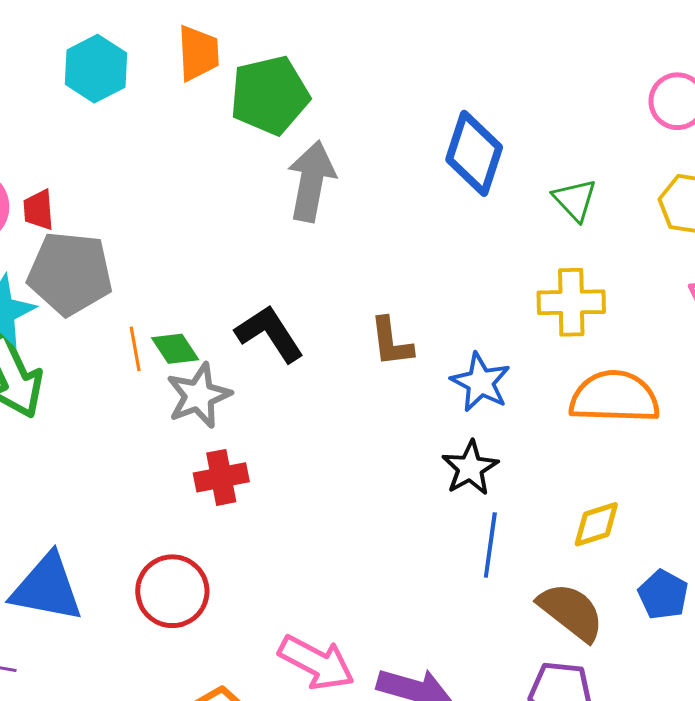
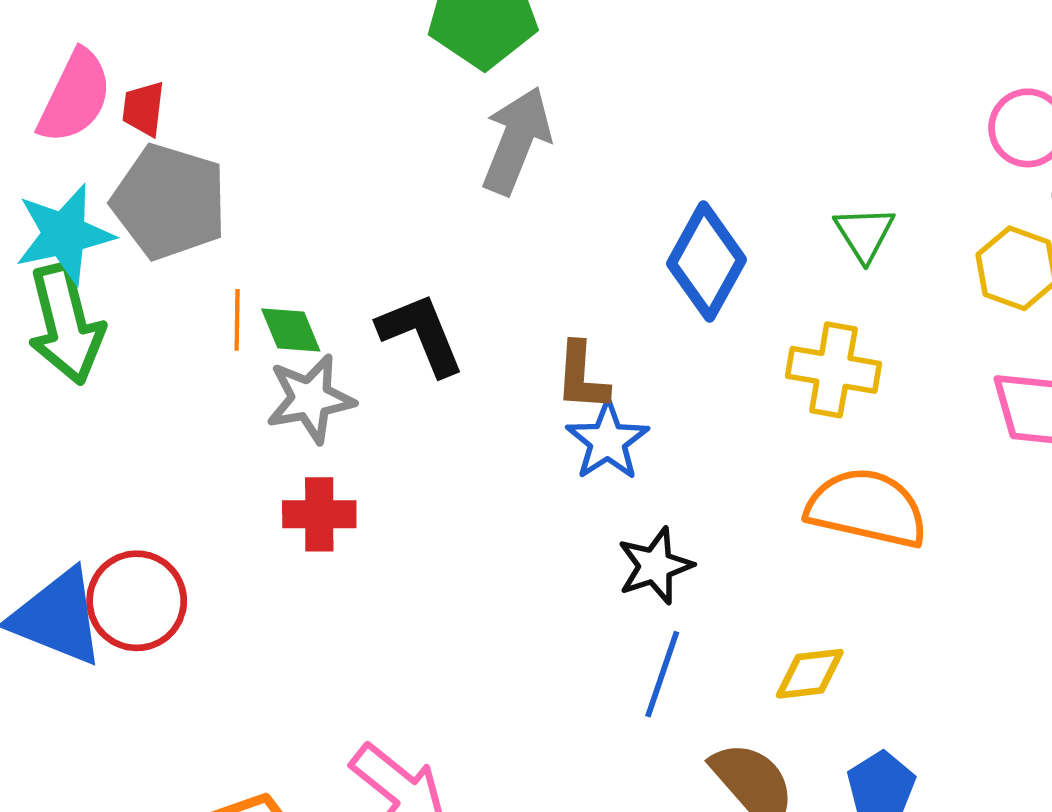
blue diamond: (474, 153) -> (706, 262), moved
blue star: (480, 382) -> (608, 441), moved
red circle: (172, 591) -> (137, 601), moved

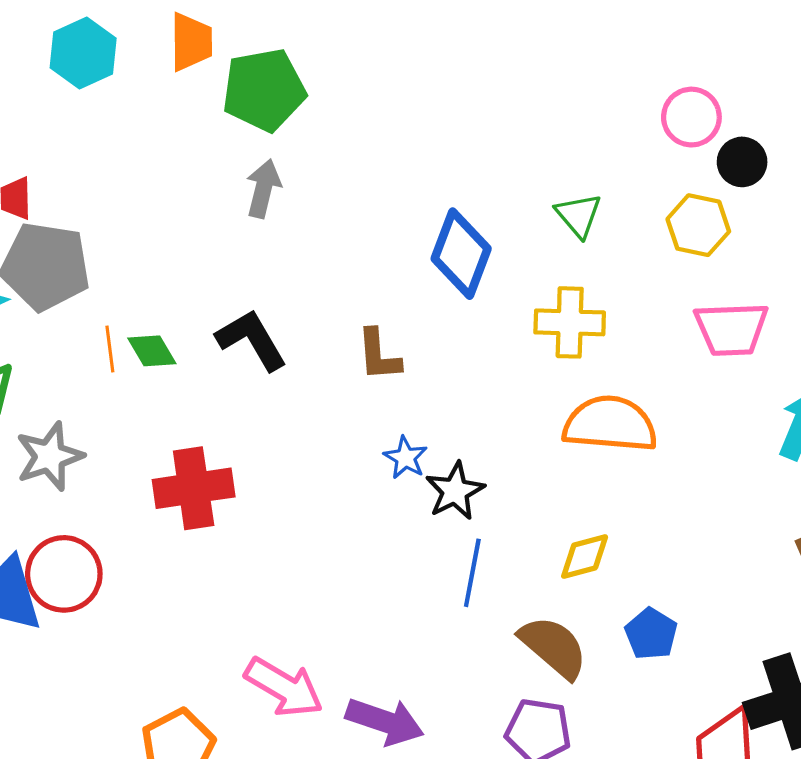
gray arrow: (516, 141) -> (263, 189), moved, size x0.7
gray star: (310, 399) -> (50, 456), moved
blue star: (608, 441) -> (406, 458), moved, size x0.7
red cross: (319, 514) -> (194, 488), size x1.4

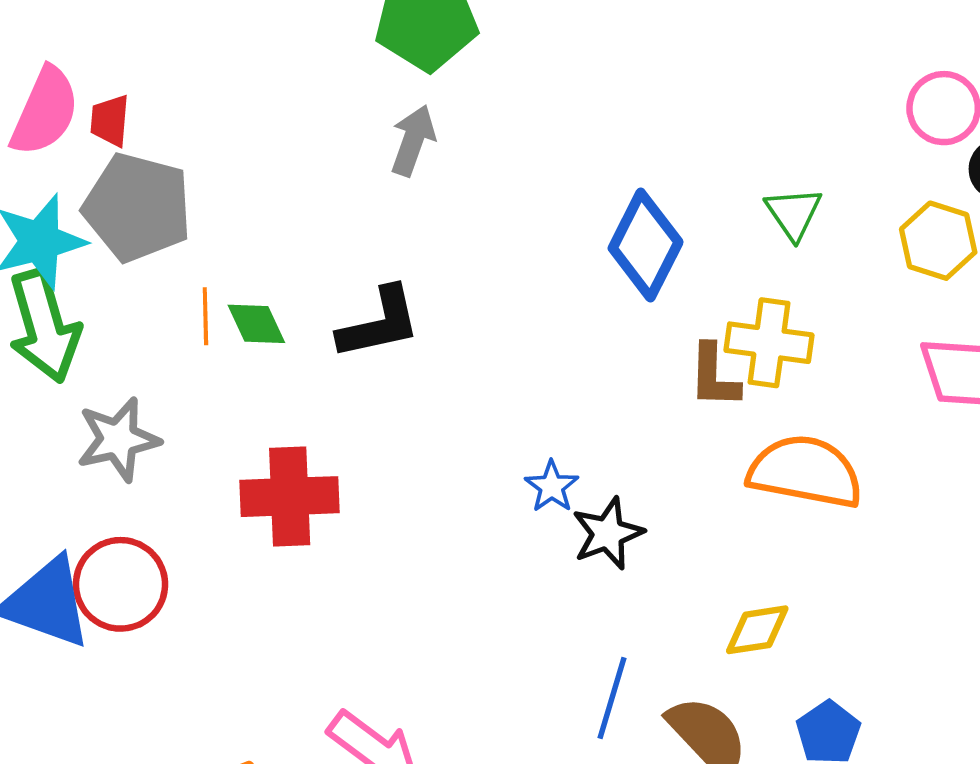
black L-shape: (252, 340) -> (379, 323), turned 102
brown L-shape: (379, 355) -> (714, 376), moved
blue line: (472, 573) -> (612, 698), moved

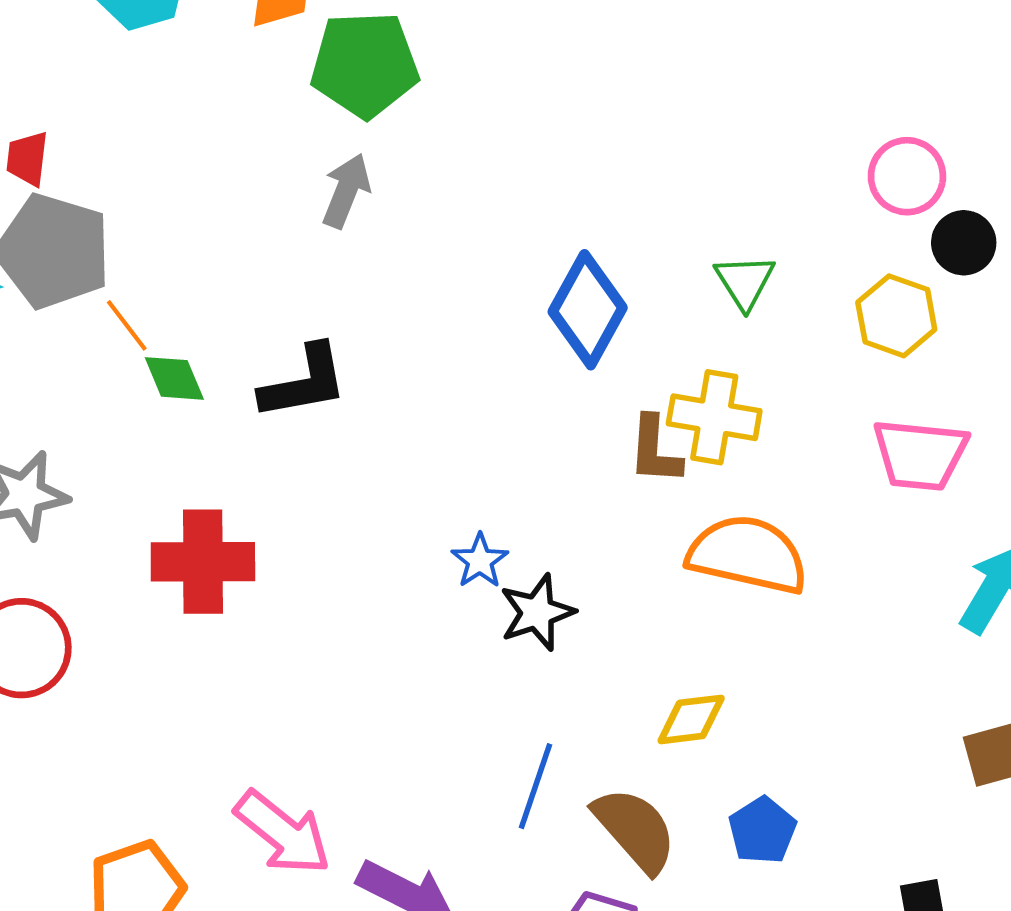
orange line: (205, 316) -> (127, 325), moved, turned -38

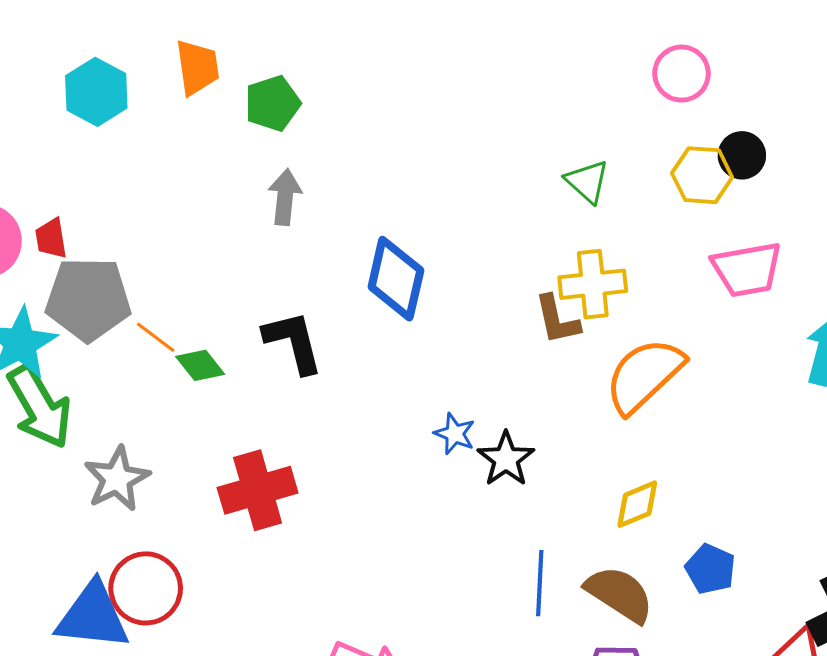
green pentagon: (365, 65) -> (273, 103), size x0.7
black circle: (964, 243) -> (742, 155), moved
blue diamond: (588, 310) -> (396, 279), moved
black L-shape: (304, 382) -> (293, 342), turned -78
orange semicircle: (748, 555) -> (644, 375), turned -40

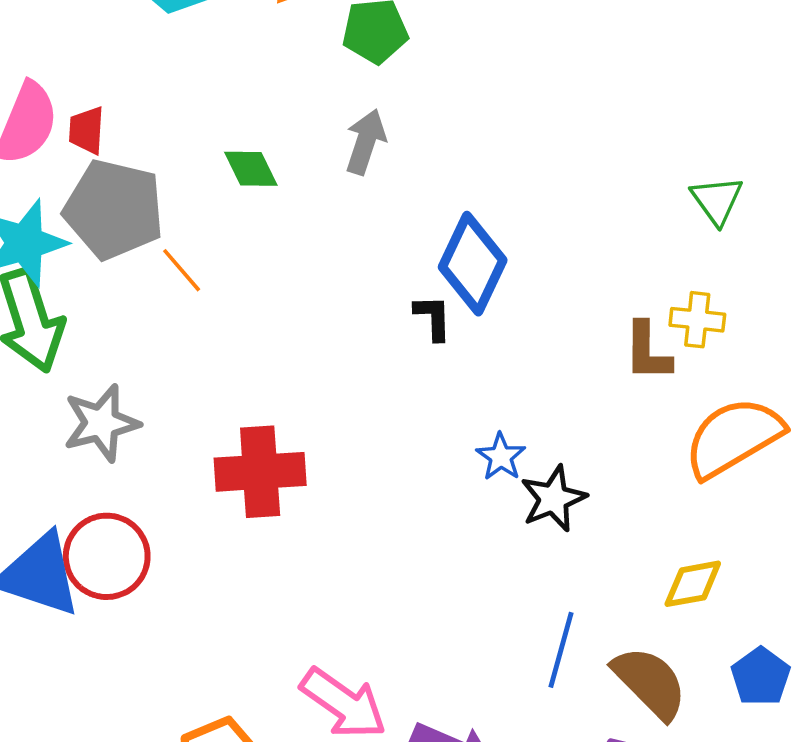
yellow cross: (593, 284) -> (697, 320), size x0.7
black L-shape: (293, 342) -> (433, 318), moved, size x0.6
green diamond: (200, 365) -> (251, 169), moved

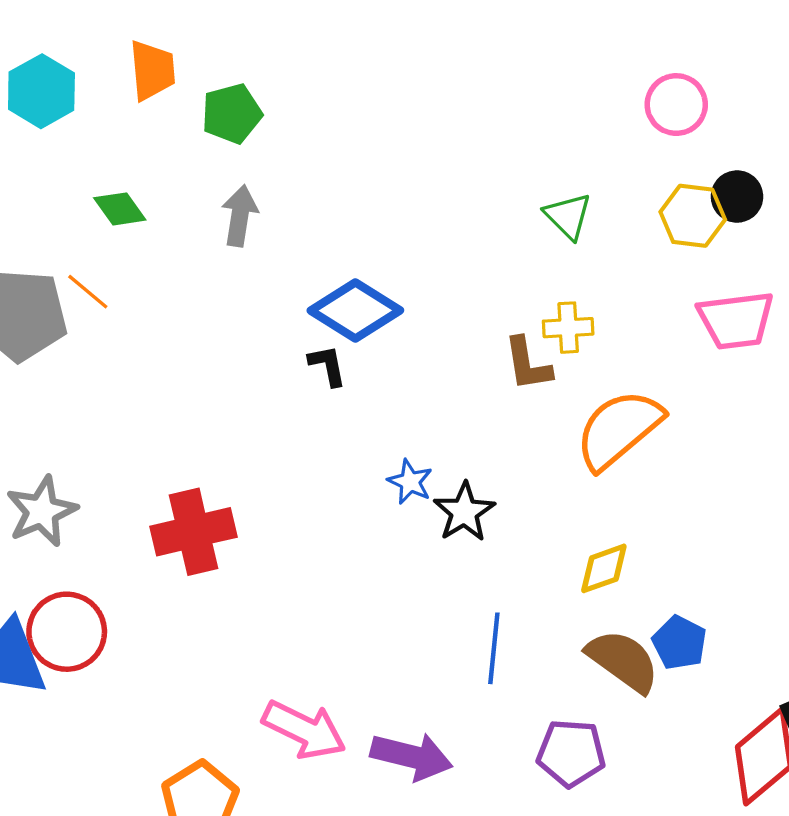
green diamond: (251, 169) -> (120, 209), moved
blue diamond: (473, 264) -> (355, 310), turned -74
orange line: (182, 270) -> (88, 292), moved
brown semicircle: (650, 683) -> (623, 661), moved

